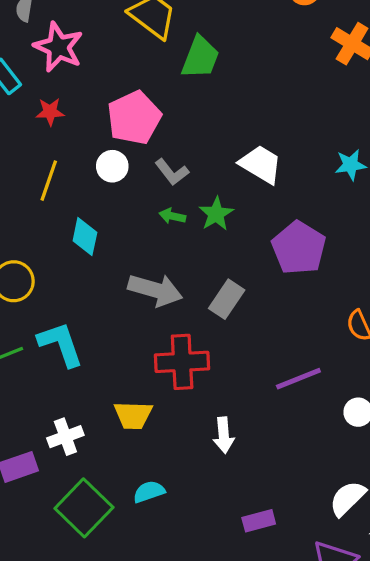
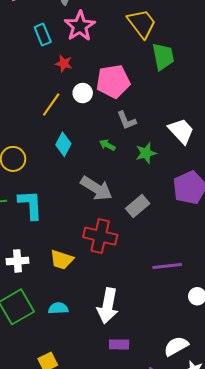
green trapezoid: (200, 57) -> (163, 57), turned -48
white circle: (112, 166) -> (83, 93), moved
green arrow: (172, 216) -> (107, 145), moved
white arrow: (224, 435) -> (108, 306), moved, size x1.6

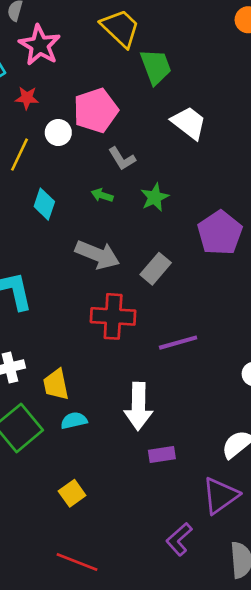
white trapezoid: (181, 131) -> (189, 123), moved
yellow trapezoid: (62, 260) -> (56, 384), moved, turned 70
purple line: (167, 266) -> (178, 343), moved

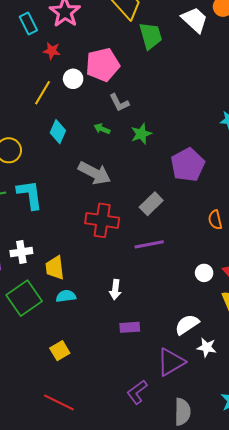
white trapezoid: (189, 123) -> (195, 20), moved
gray rectangle: (156, 269) -> (151, 204), moved
white arrow: (138, 406) -> (115, 290), size x0.6

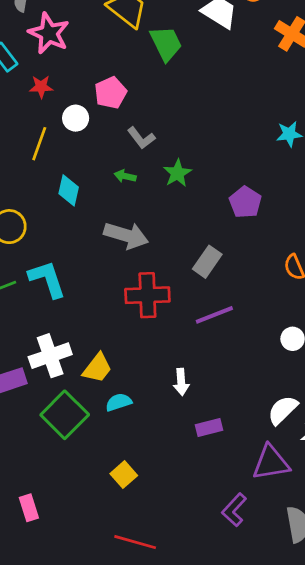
pink pentagon: (103, 65) -> (111, 93), size x0.7
purple pentagon: (188, 165) -> (245, 202), size x0.7
white cross: (21, 252) -> (50, 356), size x1.4
yellow trapezoid: (55, 268) -> (97, 368), turned -125
purple triangle: (171, 362) -> (271, 463), turned 32

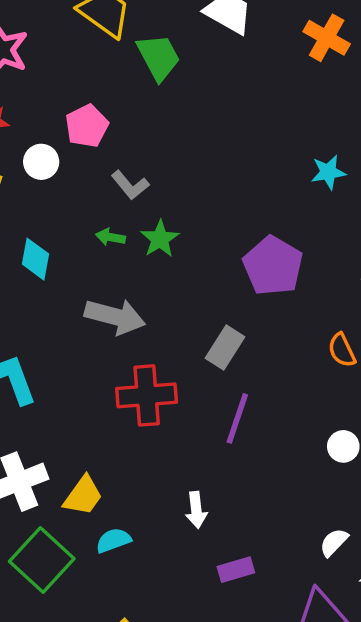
green star: (177, 173) -> (160, 239), moved
purple pentagon: (245, 202) -> (273, 266), size x1.4
purple line: (214, 315) -> (237, 418), turned -48
white semicircle: (283, 410) -> (334, 542), size x0.7

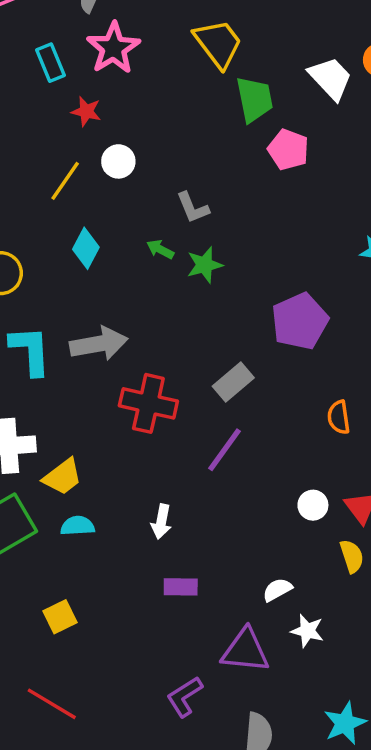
pink pentagon: (87, 126) -> (288, 150), moved, turned 30
gray arrow: (115, 316) -> (99, 344), moved, turned -42

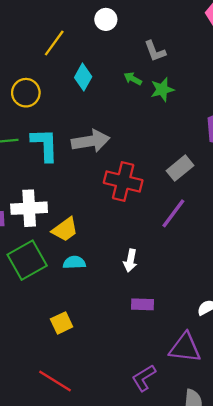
yellow line: (65, 181) -> (54, 43), moved

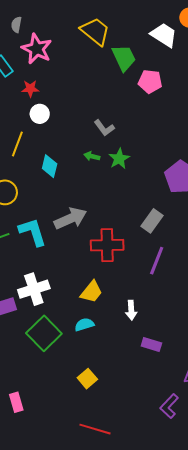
white circle: (106, 19) -> (40, 114), moved
yellow trapezoid: (65, 229) -> (91, 292), moved
purple rectangle: (143, 304) -> (151, 344), turned 30

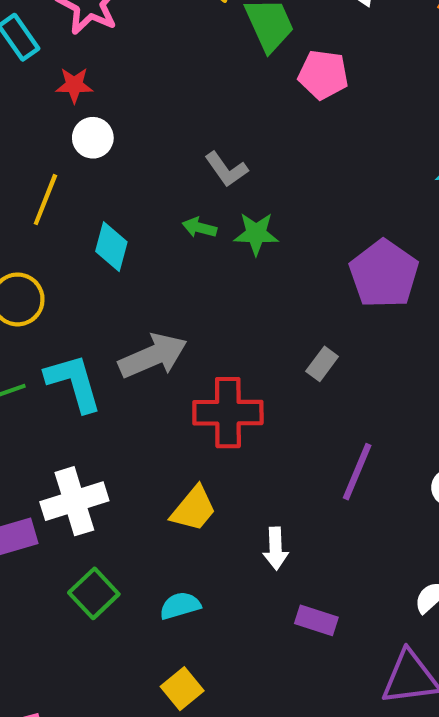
green star: (119, 159) -> (256, 234), turned 30
gray rectangle: (152, 221) -> (322, 364), size x0.7
purple line: (157, 261) -> (357, 472), moved
cyan semicircle: (84, 325) -> (180, 606), moved
green square: (44, 333) -> (94, 593), size x0.7

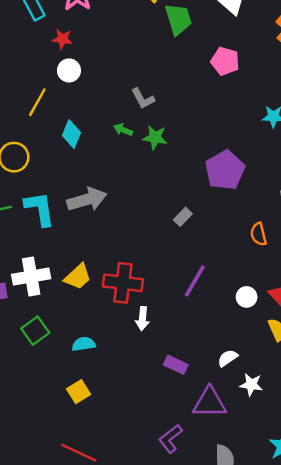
pink pentagon: (323, 75) -> (225, 61), moved
red cross: (228, 413) -> (123, 283), moved
yellow trapezoid: (194, 509) -> (78, 277), moved
purple rectangle: (316, 620) -> (176, 365), moved

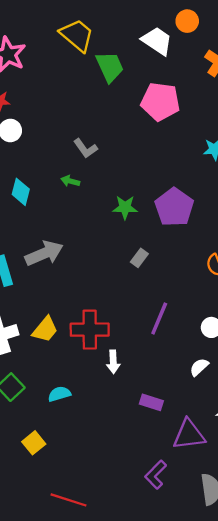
pink pentagon: (225, 61) -> (160, 102), size x1.4
green star: (155, 137) -> (125, 207), moved
white semicircle: (228, 358) -> (199, 367), moved
yellow square: (79, 392) -> (34, 443), moved

